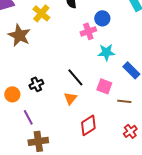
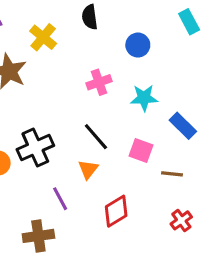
pink cross: (88, 31) -> (99, 82), moved
black cross: (36, 84) -> (35, 147), size x1.6
purple line: (28, 117) -> (60, 199), moved

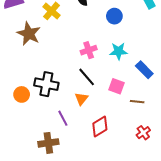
pink cross: (99, 82) -> (89, 50), moved
black cross: (35, 147) -> (46, 84), turned 35

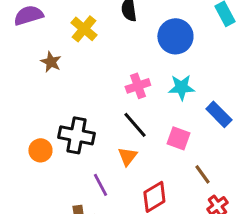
blue circle: (114, 16) -> (175, 36), size x1.5
brown star: (29, 34) -> (51, 62), size x0.6
brown line: (137, 102) -> (202, 174), moved, turned 48

